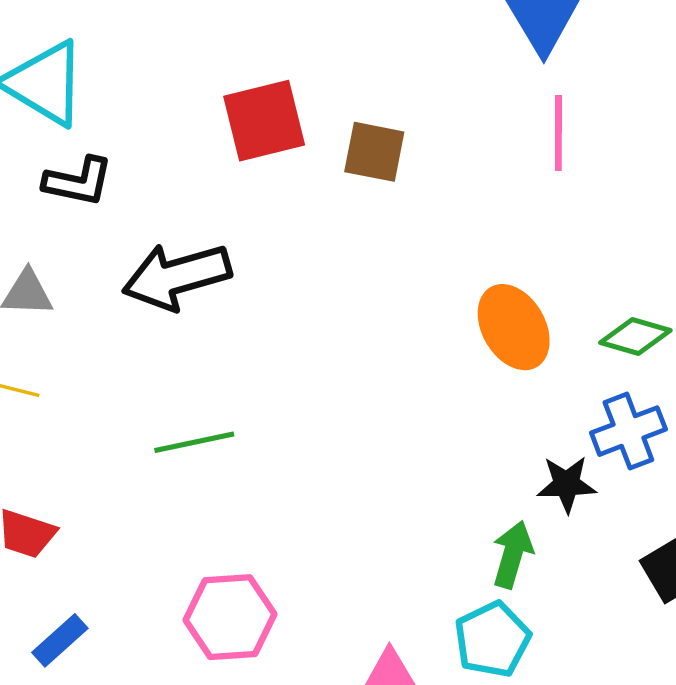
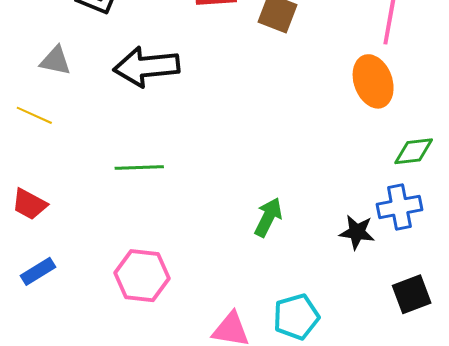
orange ellipse: (514, 327) -> (373, 81), moved
green diamond: (635, 336) -> (414, 151), turned -33
green arrow: (512, 554) -> (268, 217), moved

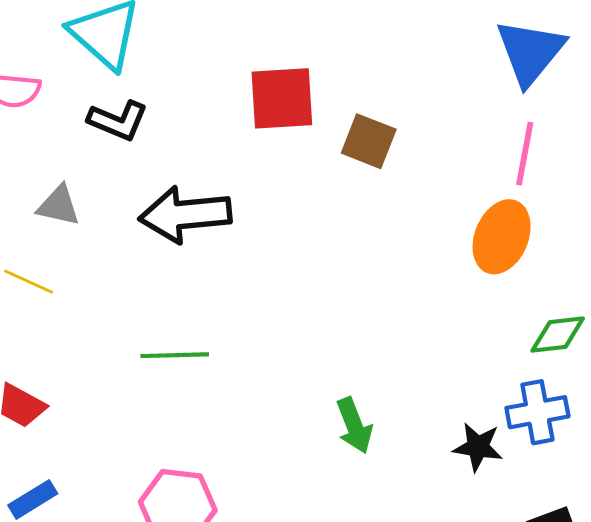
orange ellipse: (373, 81) -> (502, 237), turned 42
green arrow: (268, 217) -> (354, 426), turned 132

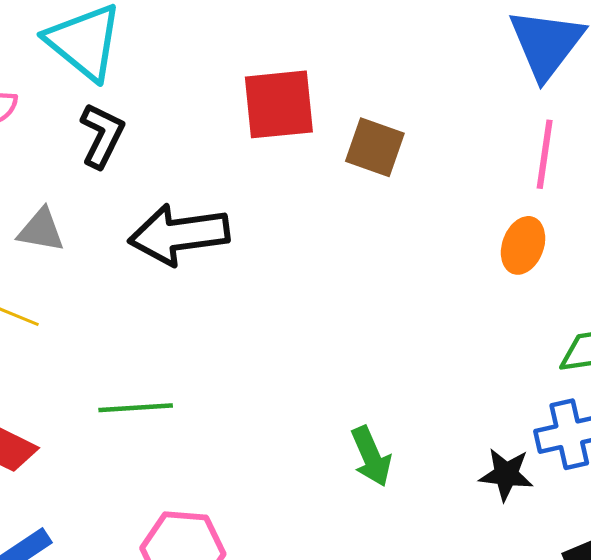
black L-shape: (118, 121) -> (102, 135), turned -84
orange ellipse: (502, 237) -> (523, 245), size x0.7
green line: (175, 355) -> (136, 408), moved

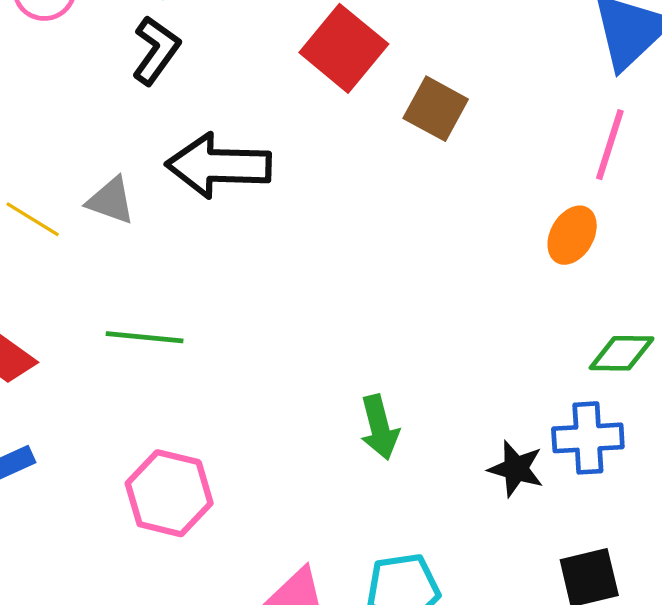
red square: (279, 104) -> (344, 48), turned 36
gray triangle: (41, 230) -> (111, 201), moved

